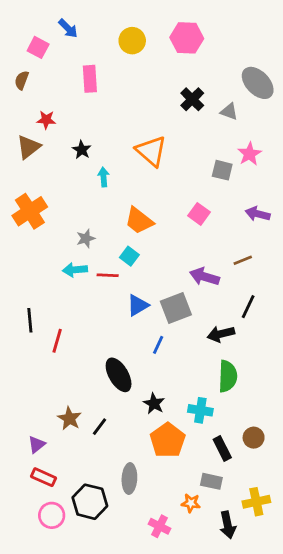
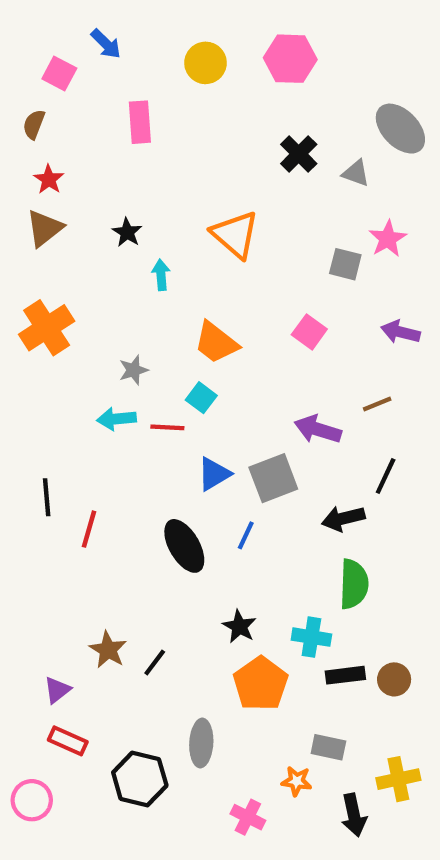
red star: (46, 120) -> (49, 179), moved, turned 30
black ellipse: (119, 375) -> (184, 546), moved
black rectangle: (222, 449) -> (345, 675), moved, turned -70
pink circle: (52, 515) -> (32, 800), moved

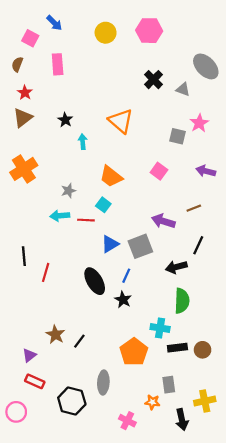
pink rectangle: (140, 122) -> (58, 64), moved
black star: (239, 626) -> (123, 300), moved
gray rectangle: (328, 747) -> (169, 385), turned 70

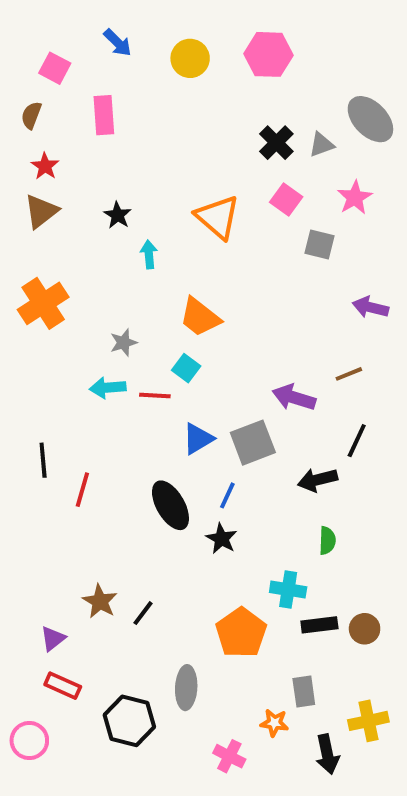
blue arrow: (54, 23) -> (118, 43), moved
gray triangle: (183, 89) -> (321, 145), moved, turned -40
pink star: (199, 123) -> (355, 198), moved
pink square: (159, 171) -> (286, 199), moved
green semicircle: (182, 301) -> (327, 541), size x0.6

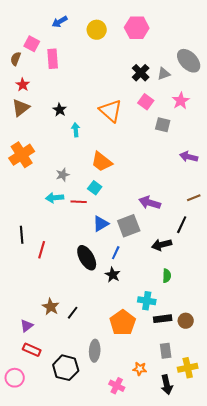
blue arrow: (118, 43) -> (60, 22), turned 105
pink square: (55, 68) -> (32, 44), moved
brown line: (349, 374) -> (194, 198), moved
gray rectangle: (304, 692) -> (166, 351), moved

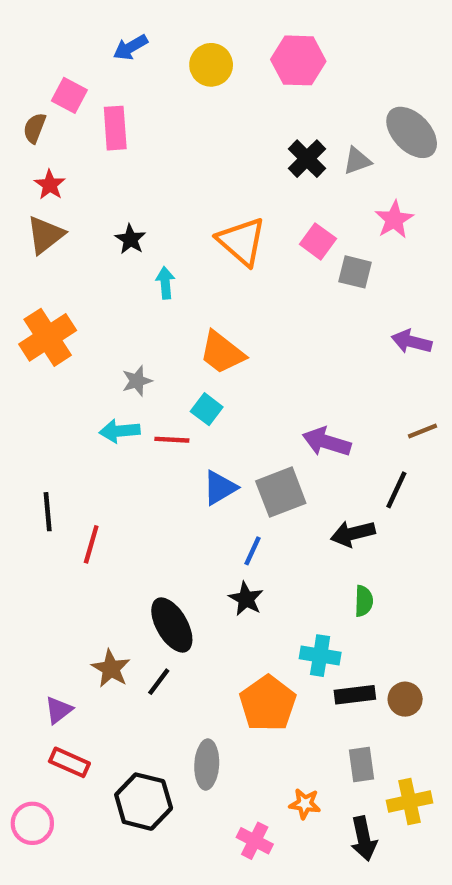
pink square: (146, 102) -> (318, 241), moved
black ellipse: (87, 258) -> (172, 625), moved

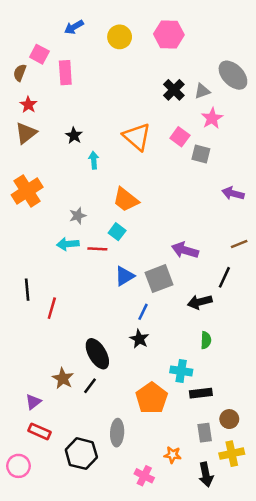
pink star: (394, 220) -> (212, 118), moved
brown circle: (405, 699) -> (229, 419), moved

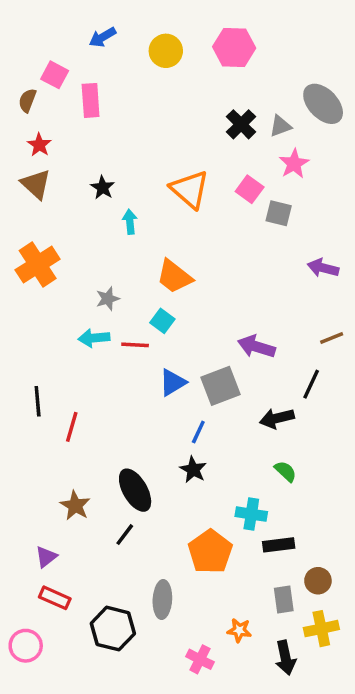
brown triangle: (26, 133) -> (36, 184), turned -40
green semicircle: (206, 340) -> (285, 471), turned -49
brown star: (63, 378) -> (75, 506), moved

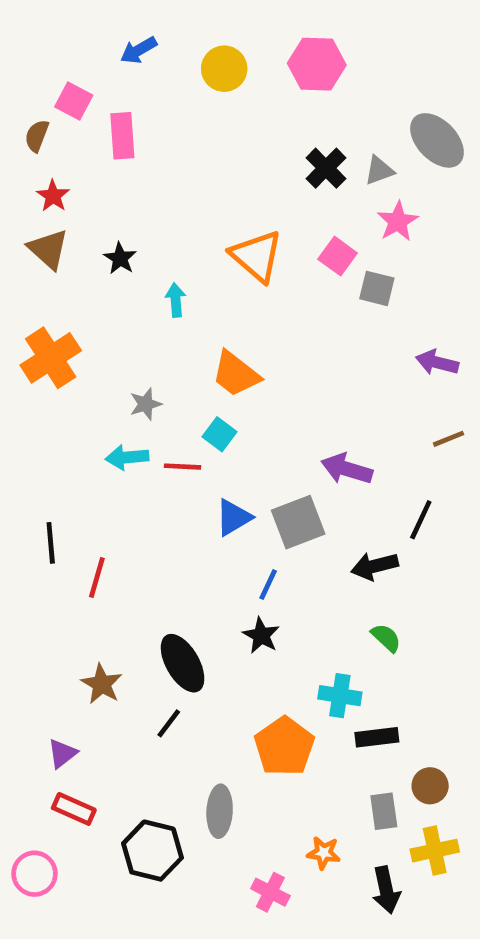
black star: (103, 188) -> (120, 258), moved
brown line: (332, 338) -> (449, 439), moved

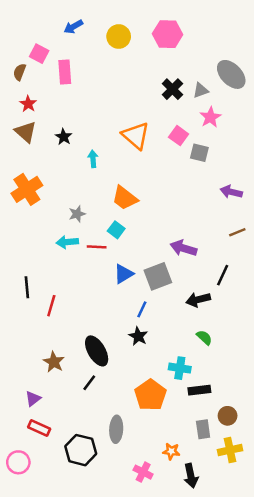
black arrow: (386, 890) -> (191, 476), moved

